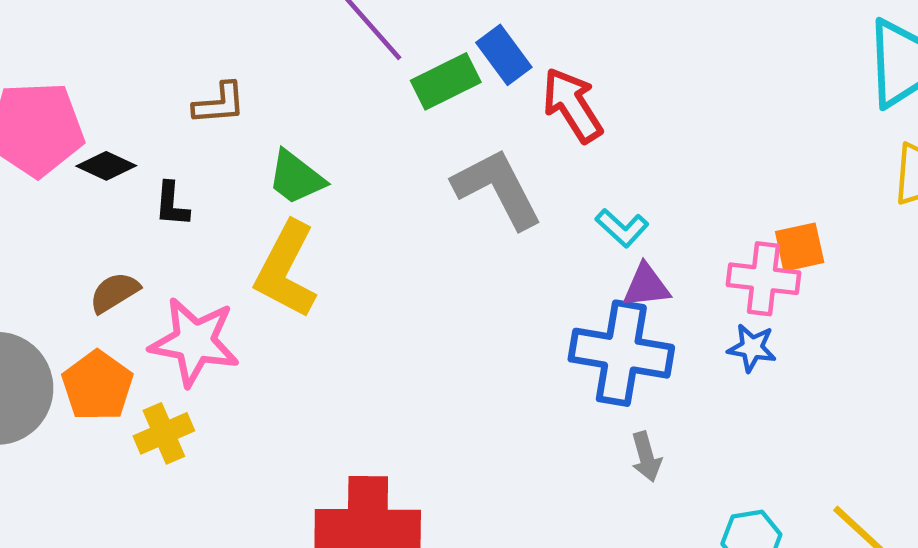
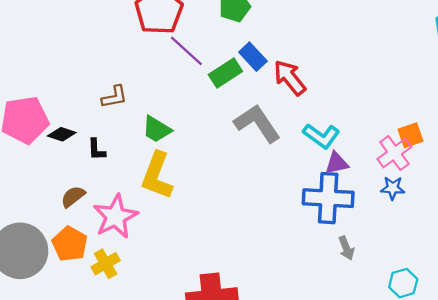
cyan L-shape: (622, 228) -> (321, 136), size x1.4
pink cross: (763, 279) -> (394, 153), turned -36
pink star: (194, 342) -> (115, 217), turned -30

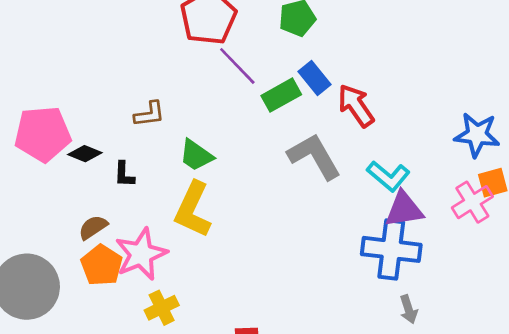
purple triangle: (337, 163) -> (404, 209), size x1.4
blue star: (393, 188) -> (477, 135), moved, size x1.6
orange pentagon: (70, 244) -> (102, 265), moved
yellow cross: (106, 264) -> (162, 308), moved

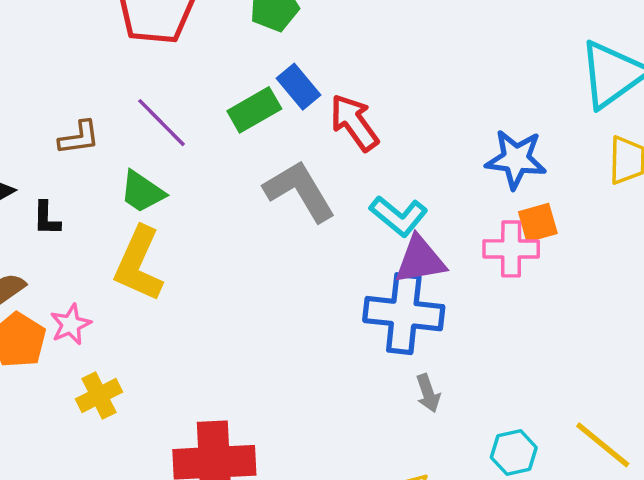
purple line: (237, 66) -> (161, 123), moved
pink cross: (472, 202) -> (511, 249), turned 33
pink star: (141, 254) -> (71, 324), size x0.6

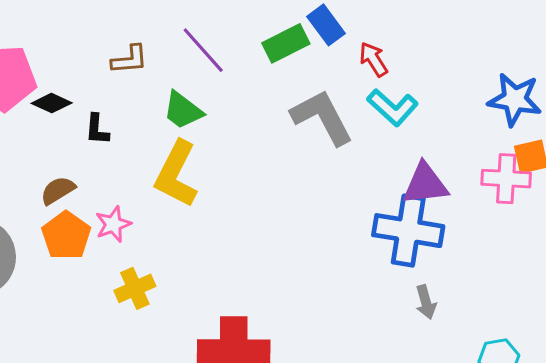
red arrow: (354, 123) -> (374, 59), size x0.7
cyan L-shape: (399, 216) -> (393, 107), moved

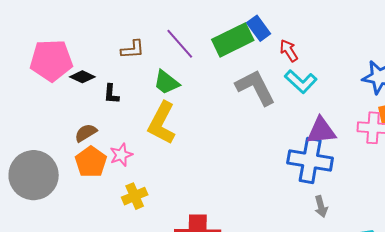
green rectangle: (286, 43) -> (233, 40), size x1.4

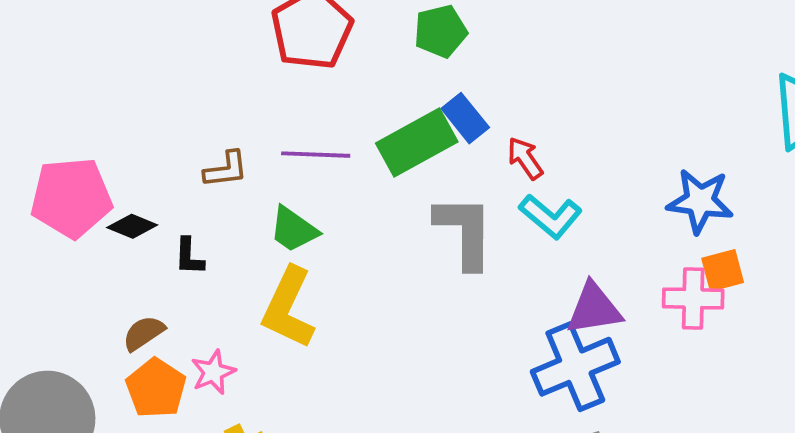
purple line: (180, 44) -> (316, 155), turned -44
gray L-shape: (255, 87) -> (465, 232), turned 30
blue cross: (310, 161) -> (575, 367), turned -30

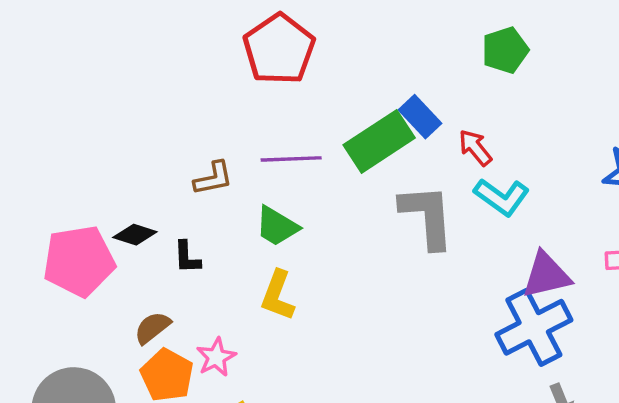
green pentagon: (440, 31) -> (505, 50), moved
pink pentagon: (71, 198) -> (79, 261), moved
yellow L-shape: (288, 308) -> (278, 295), size x0.7

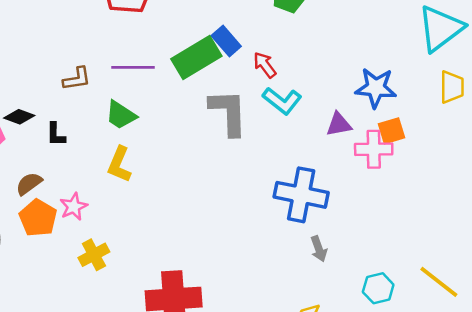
purple triangle: (546, 275) -> (339, 124), moved, size x0.7
blue cross: (534, 327) -> (301, 195), turned 36

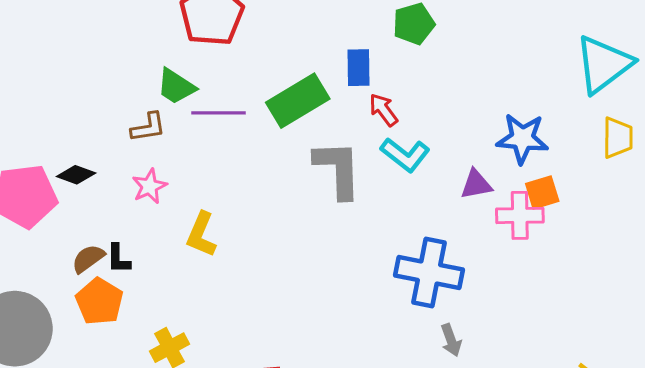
blue rectangle: (226, 41) -> (358, 68), moved, turned 40
green trapezoid: (121, 115) -> (176, 86), moved
black L-shape: (56, 134) -> (118, 259), moved
pink star: (74, 207) -> (150, 186), moved

